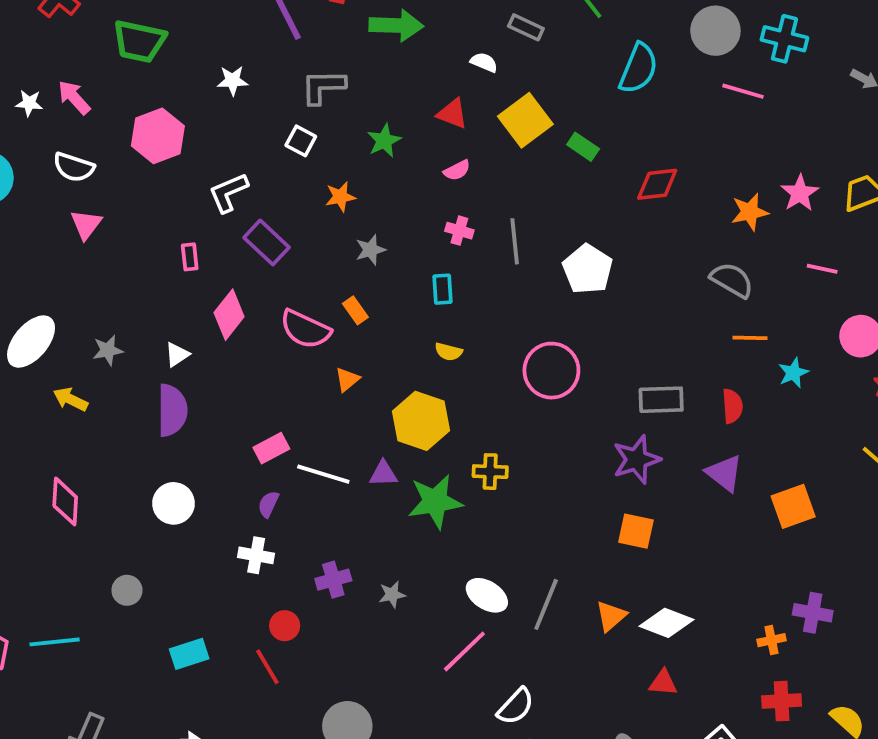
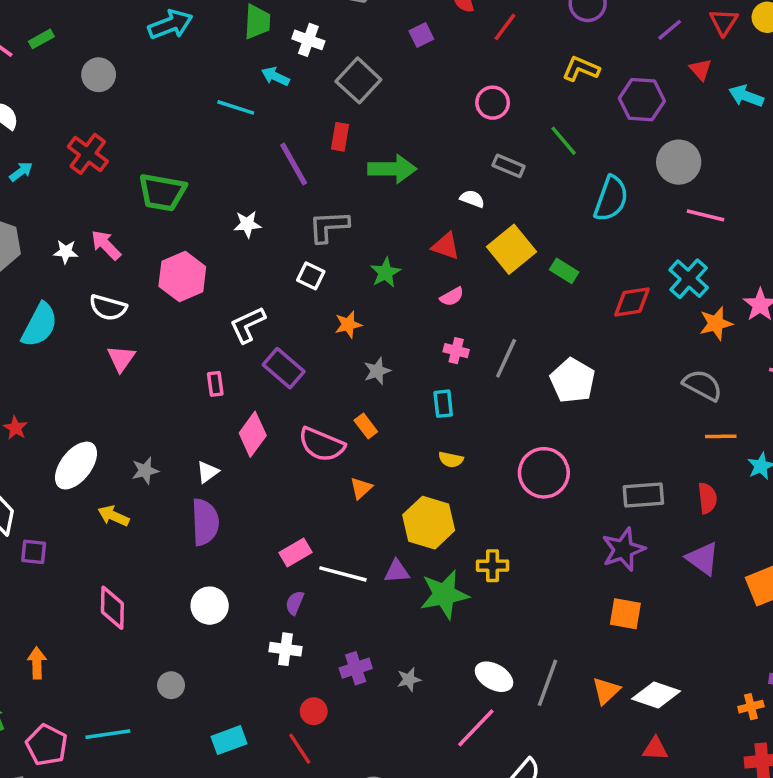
cyan cross: (784, 39) -> (689, 279), moved, turned 30
gray line: (515, 241) -> (506, 358), turned 33

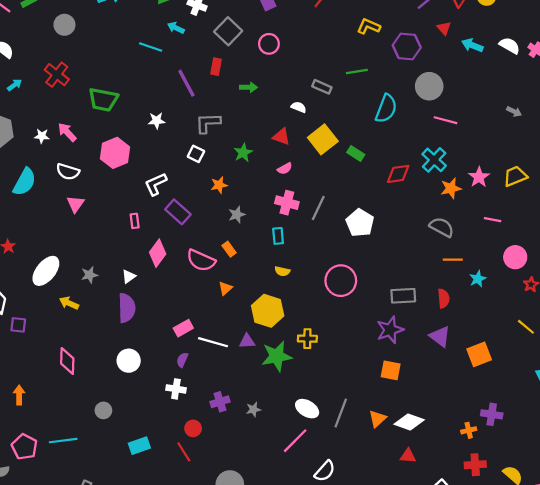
pink circle: (493, 103) -> (269, 44), moved
green line: (564, 141) -> (357, 72), turned -60
green arrow: (392, 169) -> (249, 87), size x0.6
pink cross: (456, 351) -> (287, 203), size x1.5

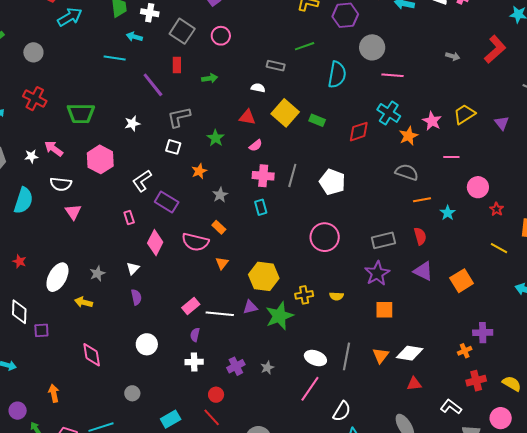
yellow semicircle: (282, 271) -> (337, 296), moved
purple semicircle: (127, 308) -> (136, 297), size x0.6

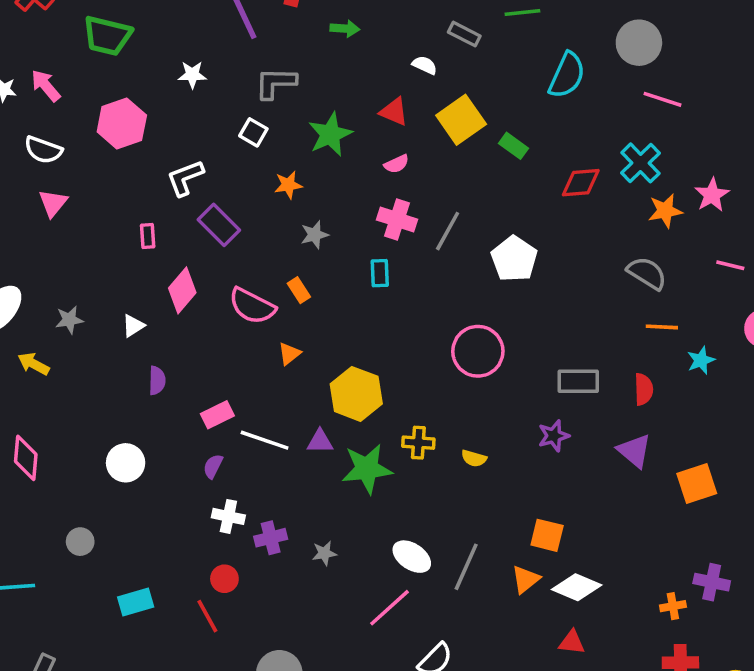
green star: (216, 138) -> (330, 134), size x1.4
purple star: (377, 273) -> (554, 436), size x0.7
purple semicircle: (136, 297) -> (157, 381), moved
orange square: (384, 310) -> (547, 535), moved
white cross: (194, 362) -> (228, 516), moved

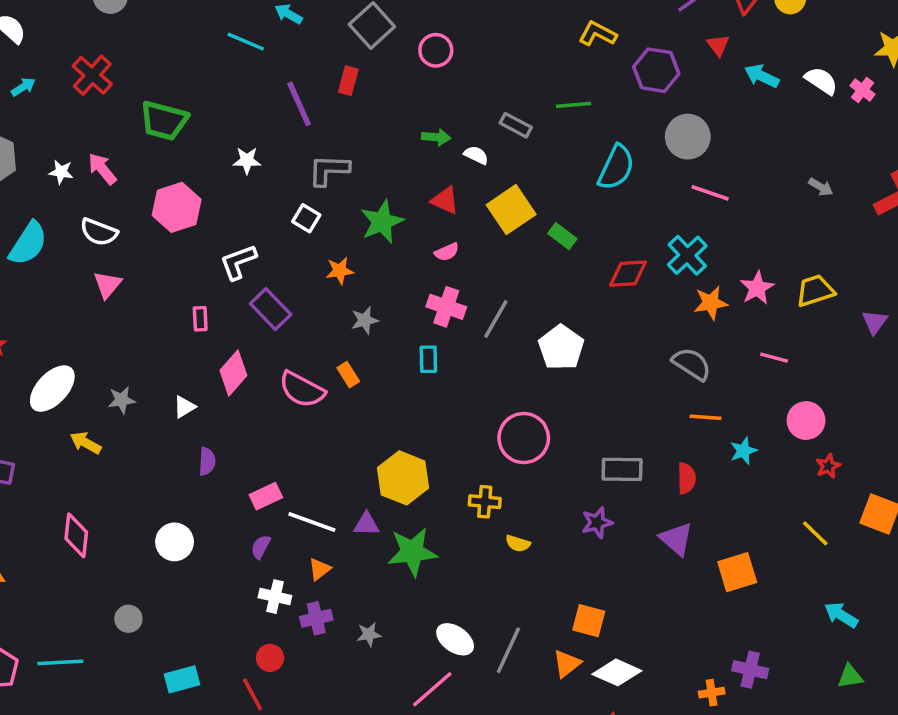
green arrow: (345, 29) -> (436, 137), moved
orange triangle: (289, 354) -> (320, 569), moved
yellow cross: (418, 443) -> (485, 502), moved

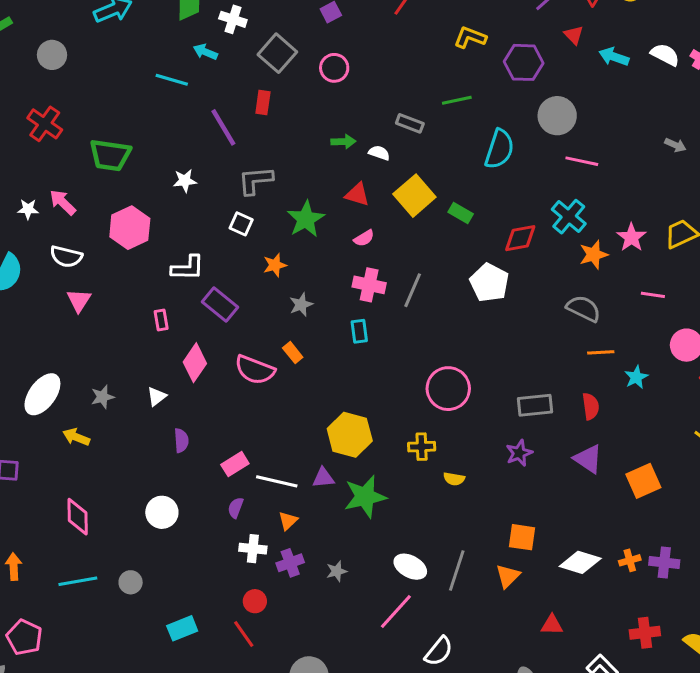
white L-shape: (238, 262) -> (188, 268), turned -152
white pentagon: (561, 348) -> (489, 283), moved
cyan line: (60, 662) -> (78, 581), moved
white diamond: (617, 672) -> (580, 562), moved
orange cross: (712, 693) -> (630, 560), moved

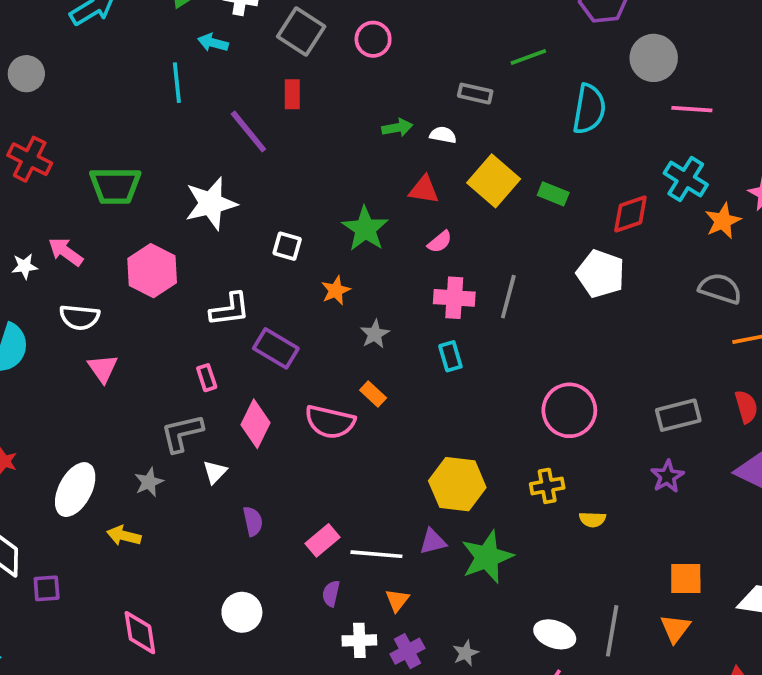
cyan line: (172, 80) -> (177, 83), turned 76
white star: (185, 181) -> (211, 203), size x1.8
gray L-shape: (255, 181) -> (182, 433), moved

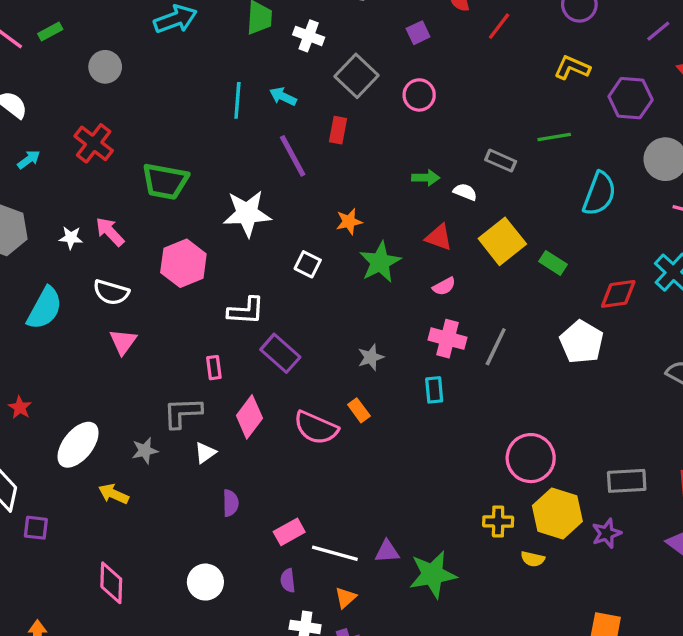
cyan arrow: (213, 43) -> (283, 96), moved
orange star: (336, 290) -> (349, 222), moved
yellow hexagon: (457, 484) -> (557, 513), moved
purple semicircle: (331, 594) -> (288, 581), turned -30

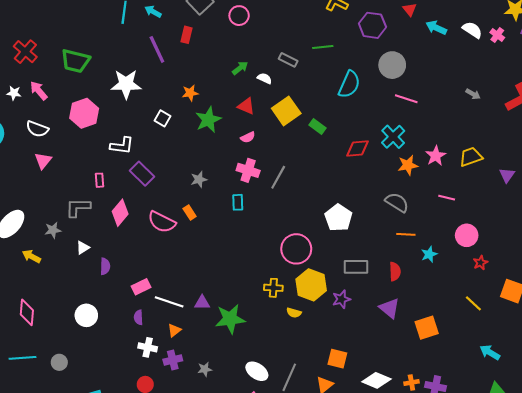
red cross: (94, 143) -> (25, 52), moved
green arrow: (426, 178) -> (240, 68), turned -42
white pentagon: (582, 342) -> (338, 218), moved
white triangle: (205, 453) -> (83, 248), moved

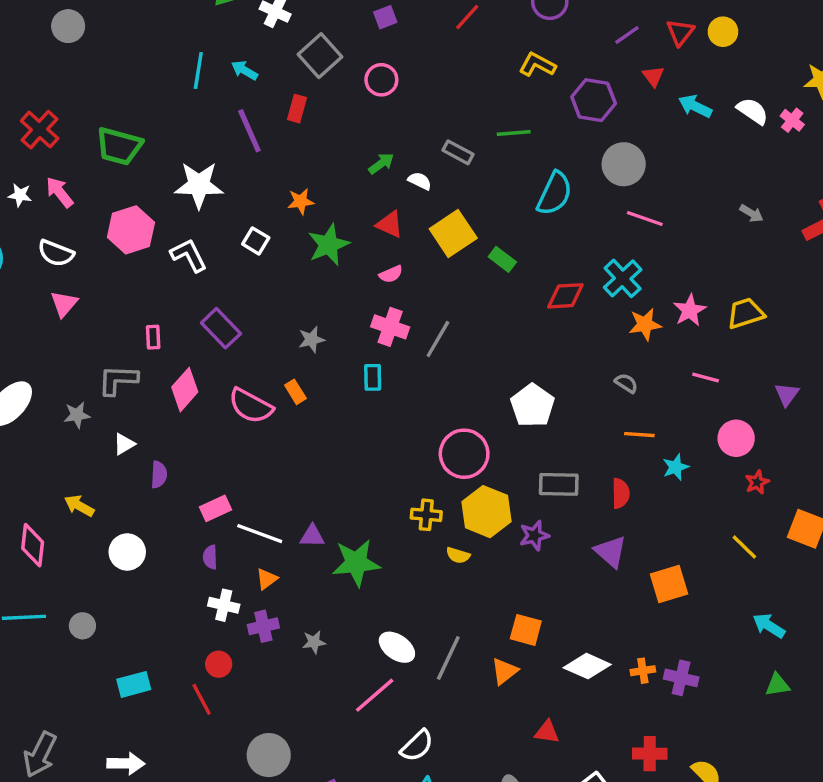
white L-shape: (122, 146) -> (189, 255), moved, turned -125
purple triangle: (507, 175) -> (787, 394), moved
gray semicircle: (397, 202) -> (626, 383), size x0.6
yellow arrow: (32, 256) -> (79, 506), moved

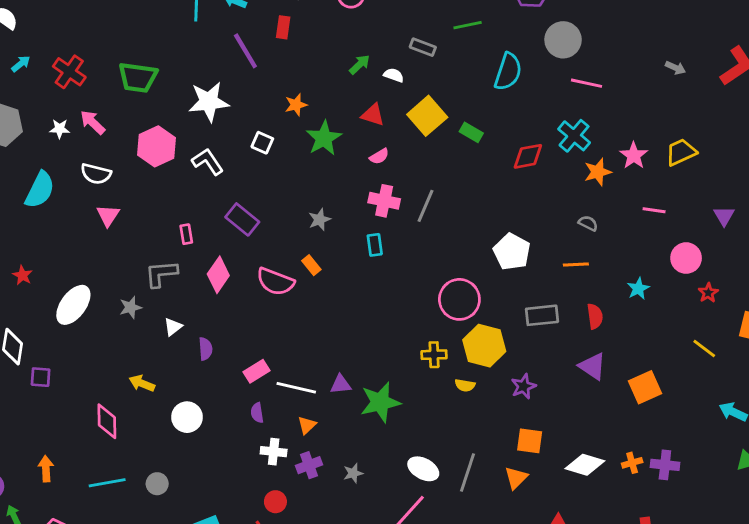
orange line: (639, 435) -> (576, 264), moved
purple star: (534, 536) -> (523, 386), moved

